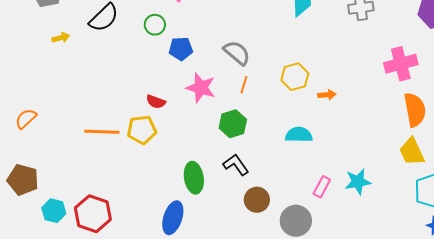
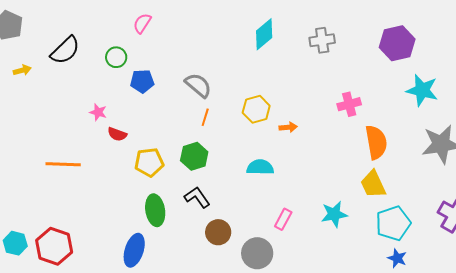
pink cross: (401, 64) -> (349, 104), moved, size x0.7
pink star: (201, 88) -> (98, 112), moved, size x0.6
yellow pentagon: (142, 130) -> (149, 162), moved
cyan star: (358, 182) -> (334, 214), moved

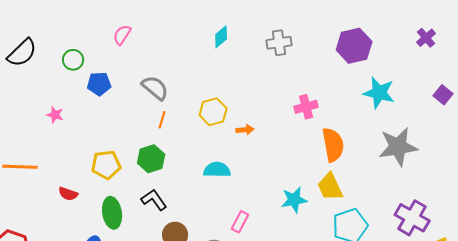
pink semicircle: (142, 23) -> (122, 35), moved
cyan diamond: (264, 34) -> (221, 37), size x0.7
red semicircle: (117, 134) -> (68, 194), moved
cyan star: (334, 214) -> (294, 200), moved

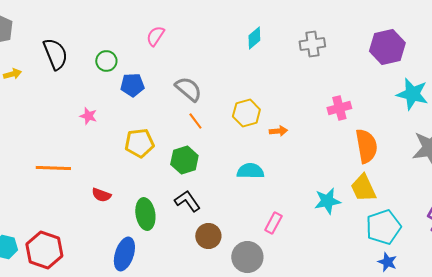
black semicircle: (22, 53) -> (55, 54), turned -68
orange line: (162, 120) -> (195, 121), turned -54
yellow pentagon: (106, 165) -> (139, 143), moved

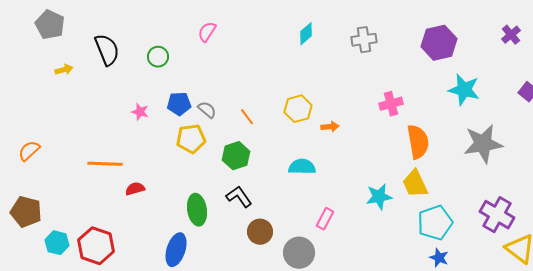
blue pentagon: (132, 85) -> (179, 104), moved
gray semicircle: (188, 89) -> (207, 110), moved, size x0.7
red semicircle: (101, 195) -> (135, 189), moved, turned 144

